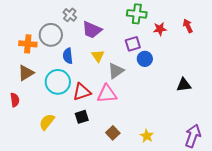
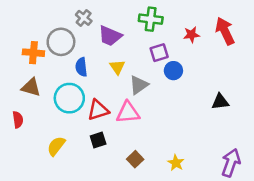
green cross: (137, 14) -> (151, 19), moved
red arrow: (188, 26) -> (225, 31), size x1.6
brown triangle: (26, 73) -> (31, 87), turned 48

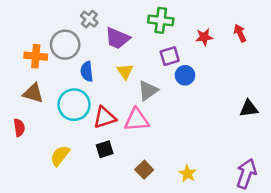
red arrow: (225, 31) -> (240, 33), size x0.6
black triangle: (220, 102) -> (249, 108), moved

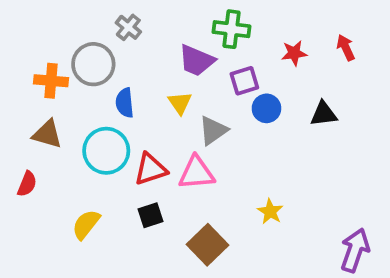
purple trapezoid: (117, 38) -> (196, 60), moved
black triangle: (249, 108) -> (324, 114), moved
red semicircle: (19, 128) -> (27, 184), turned 30
brown square: (144, 170) -> (208, 245), size x1.5
yellow star: (188, 174) -> (270, 212), moved

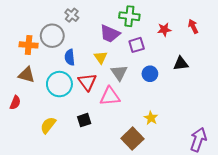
blue circle: (266, 108) -> (150, 74), moved
gray triangle: (213, 130) -> (119, 73), turned -30
red triangle: (150, 169) -> (87, 82), moved, turned -48
brown square: (208, 245) -> (132, 139), moved

